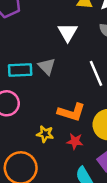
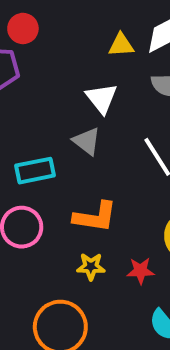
gray triangle: (47, 66) -> (87, 141), moved
orange L-shape: (71, 112) -> (95, 217), moved

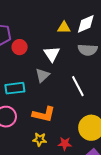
red circle: (23, 28) -> (20, 47), moved
gray triangle: (87, 141) -> (42, 75), turned 35

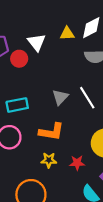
white triangle: (52, 54) -> (37, 42), moved
gray triangle: (42, 75) -> (60, 97), moved

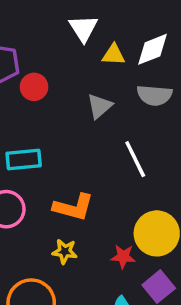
white triangle: (37, 42) -> (83, 28), moved
gray triangle: (60, 97) -> (100, 106), moved
red star: (77, 163) -> (123, 257), moved

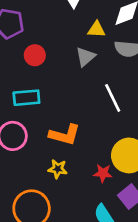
yellow triangle: (114, 55) -> (96, 29), moved
red circle: (34, 87) -> (35, 55), moved

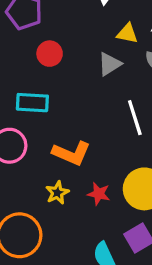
yellow star: (58, 169) -> (57, 193), turned 30
red star: (103, 173) -> (99, 194), moved

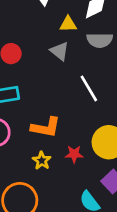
gray triangle: (110, 64) -> (60, 51), turned -36

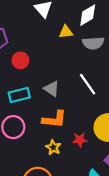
gray triangle: (60, 51) -> (52, 89), moved

